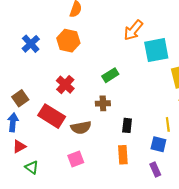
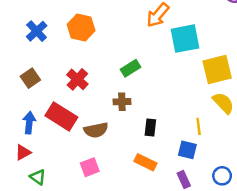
brown square: (20, 98) -> (30, 78), moved
blue arrow: (13, 122) -> (29, 123), moved
orange rectangle: (123, 155) -> (145, 162), turned -60

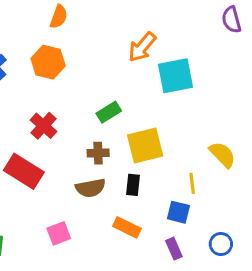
yellow square: (217, 69) -> (145, 146), moved
brown semicircle: (96, 130) -> (91, 188), moved

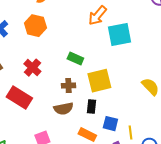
green rectangle: (109, 112) -> (75, 59), turned 56
yellow line: (192, 183) -> (130, 133), moved
blue square: (178, 212) -> (110, 124), moved

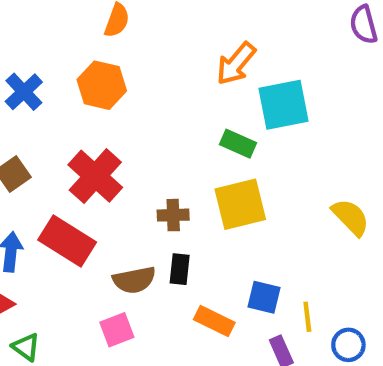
green rectangle: (75, 59) -> (238, 144), moved
red cross: (32, 68) -> (95, 176), size x1.4
black rectangle: (91, 107) -> (180, 269), moved
brown semicircle: (63, 109) -> (134, 280), moved

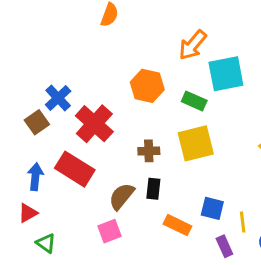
orange hexagon: (102, 85) -> (147, 86), moved
blue cross: (24, 92) -> (58, 98), moved
brown semicircle: (134, 280) -> (122, 196), turned 140

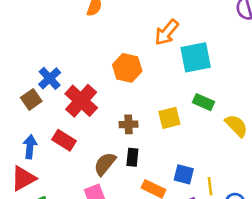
green rectangle: (194, 101) -> (203, 102), moved
yellow square: (196, 143) -> (169, 118), size x0.7
red rectangle: (75, 169) -> (64, 140), size x0.7
red triangle: (28, 213) -> (23, 178), size x1.5

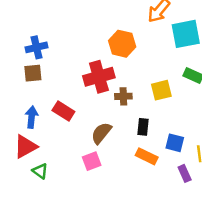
blue cross: (50, 78) -> (37, 47), moved, turned 30
brown square: (31, 99) -> (33, 73), turned 30
red cross: (81, 101) -> (99, 77), moved, turned 32
black rectangle: (132, 157) -> (143, 127), moved

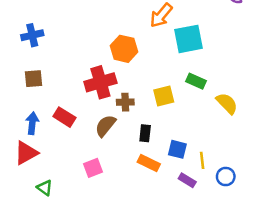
blue cross: (37, 47) -> (32, 35), moved
brown semicircle: (101, 133) -> (105, 126), moved
green triangle: (40, 171) -> (45, 188), moved
purple rectangle: (185, 173) -> (187, 180), turned -35

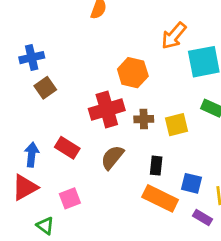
brown square: (33, 79) -> (45, 88), moved, turned -30
brown cross: (125, 102) -> (144, 119), moved
orange rectangle: (149, 163) -> (160, 198), size x1.4
pink square: (93, 168) -> (70, 198), moved

